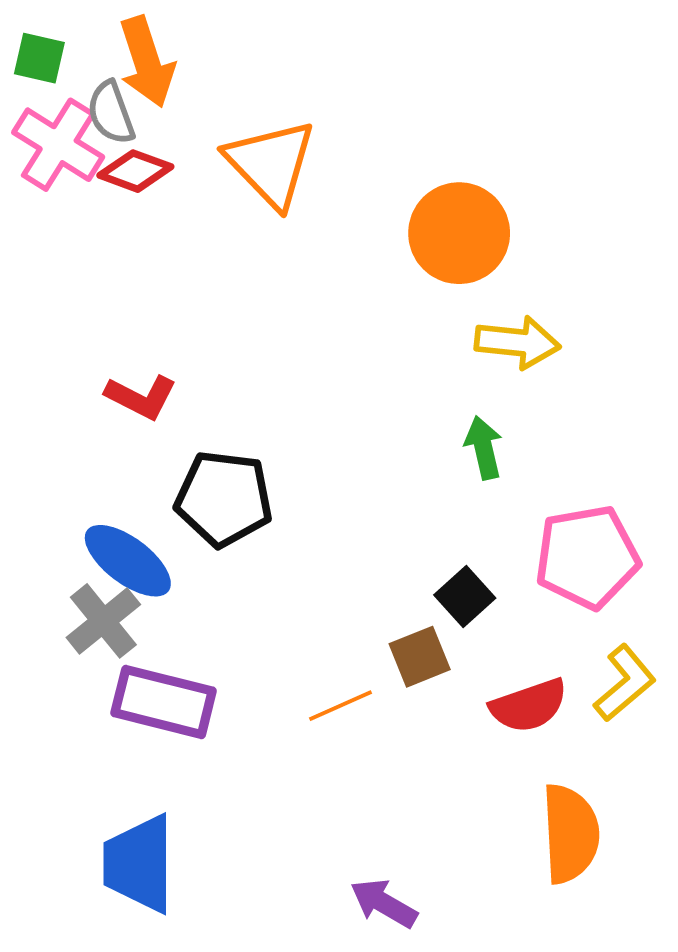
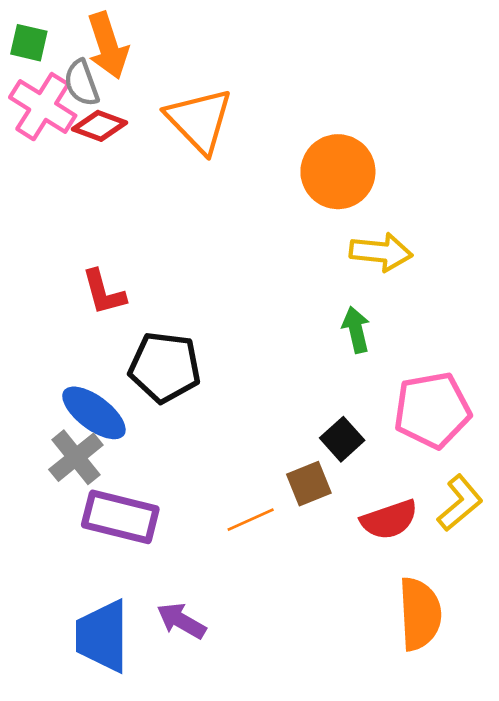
red L-shape: (141, 397) -> (104, 292), turned 48
purple arrow: (384, 903) -> (181, 621), moved

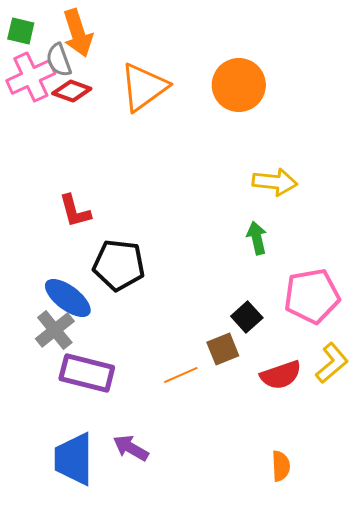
pink cross: (43, 107) -> (31, 77), turned 33
orange triangle: (199, 120) -> (144, 87), turned 38
orange circle: (338, 172) -> (239, 85), moved
orange semicircle: (420, 614) -> (281, 466), moved, size x0.6

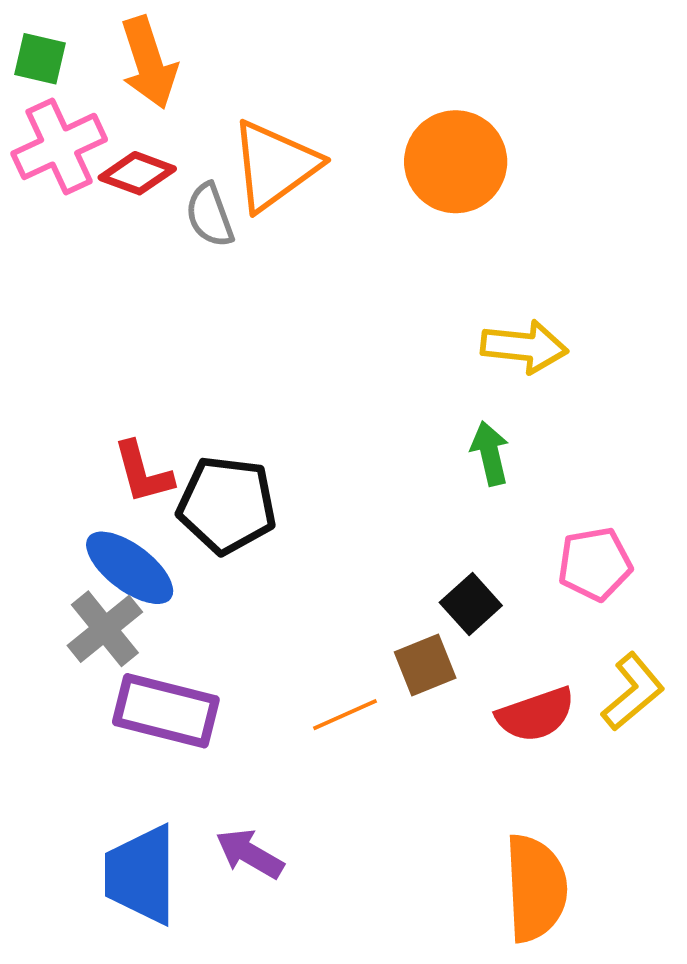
gray semicircle: (59, 60) -> (210, 215), moved
red L-shape: (75, 211) -> (143, 472), moved
pink pentagon: (312, 296) -> (595, 564), size x0.7
orange semicircle: (281, 466) -> (536, 888), size x1.8

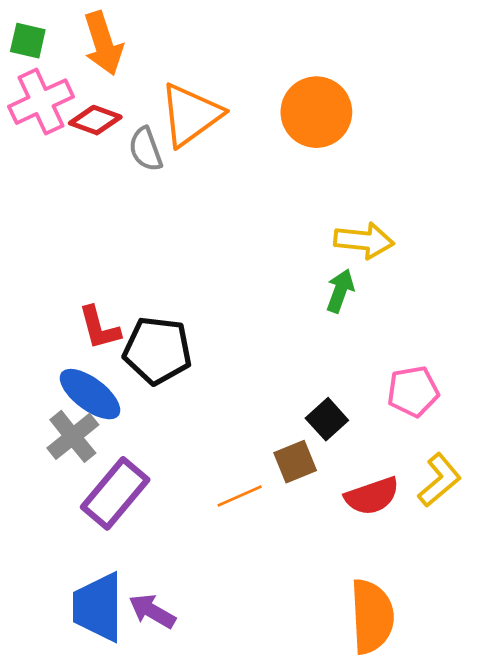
green arrow: (490, 453) -> (340, 291), moved, turned 33
purple rectangle: (166, 711) -> (115, 493), turned -64
purple arrow: (250, 854) -> (152, 611), moved

